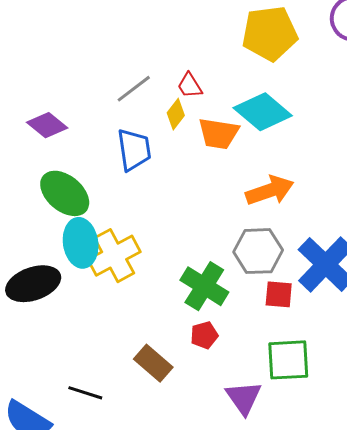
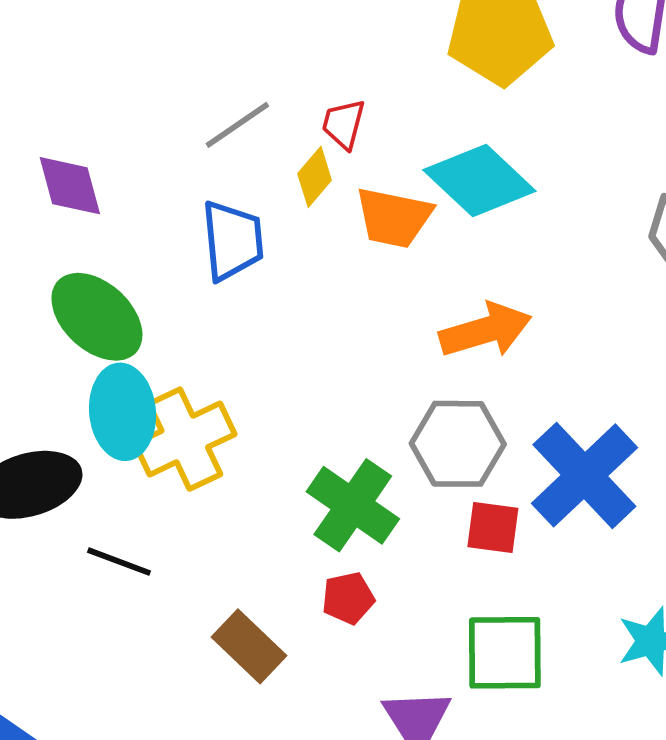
red trapezoid: (190, 86) -> (344, 124), turned 44
purple diamond: (47, 125) -> (70, 186), turned 33
black line: (85, 393) -> (119, 562), moved

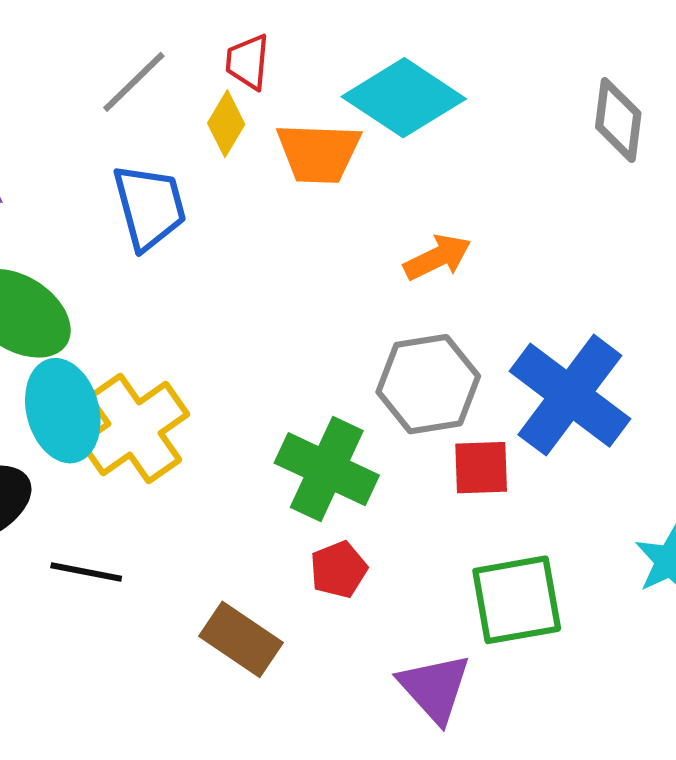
orange arrow: (485, 330) -> (437, 257), size x0.7

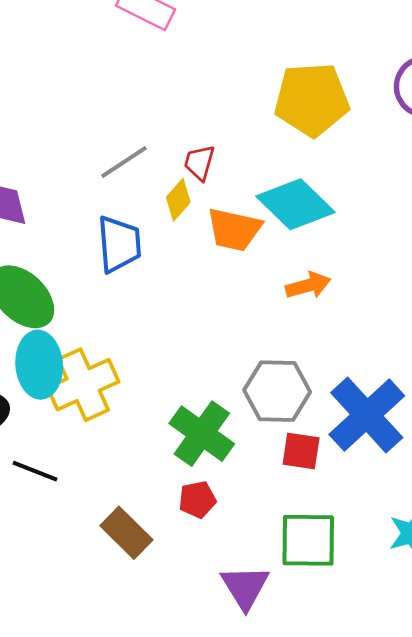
orange arrow: (437, 257) -> (308, 285), moved

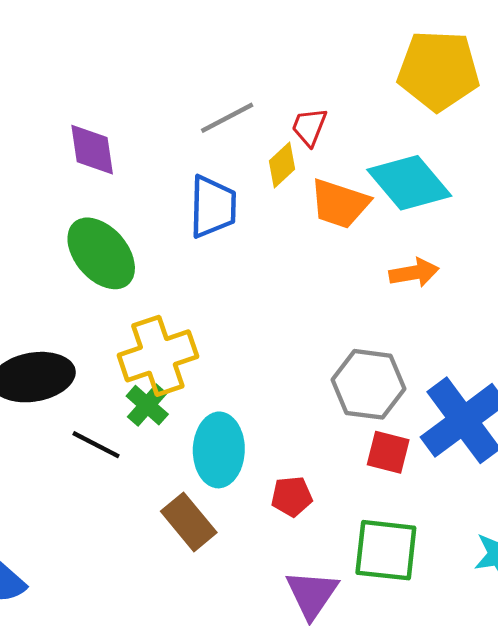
cyan ellipse: (39, 365) -> (219, 450), moved
green cross: (202, 434) -> (147, 405), moved, size x0.6
red pentagon: (197, 500) -> (292, 496), moved

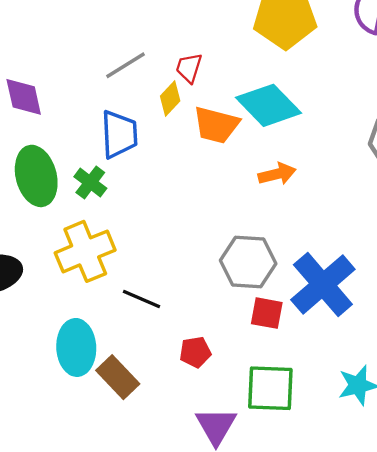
green ellipse: (101, 253) -> (36, 176), turned 30
green cross: (147, 405) -> (90, 182), moved
black line: (96, 445) -> (142, 299), moved
cyan ellipse: (219, 450) -> (76, 347), moved

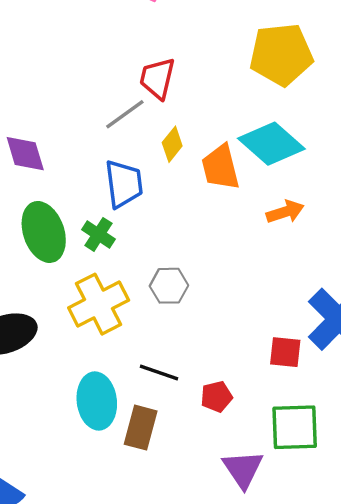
red trapezoid: (189, 68) -> (157, 78), moved, size x1.4
orange trapezoid: (216, 125) -> (220, 167), turned 66
gray hexagon: (248, 262) -> (169, 286), moved, size x0.7
black line: (142, 299) -> (159, 373), moved
brown rectangle: (118, 377) -> (141, 428), turned 63

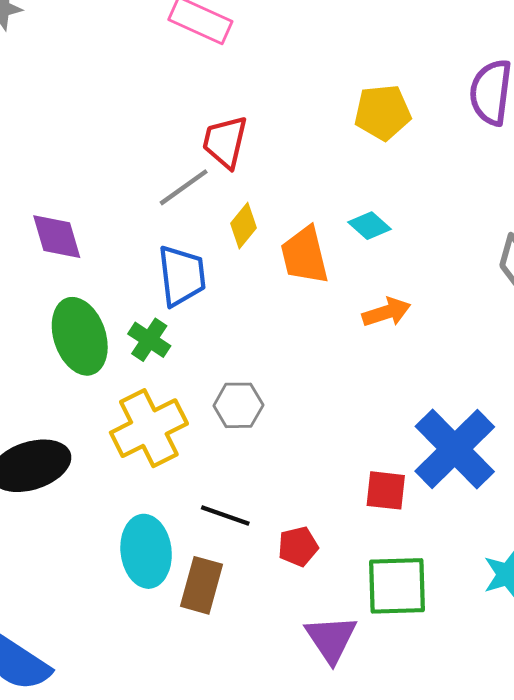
yellow pentagon: (281, 54) -> (383, 112), size x0.7
cyan diamond: (271, 144) -> (369, 226), size x0.5

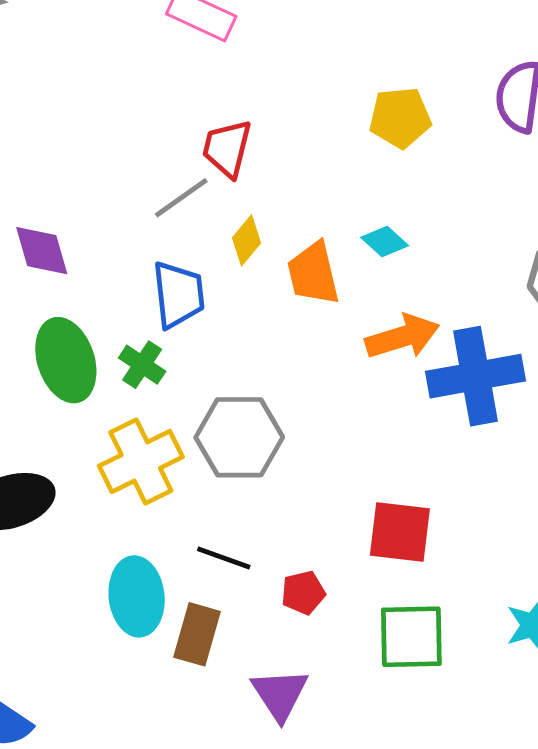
orange arrow: (386, 312) -> (402, 337), size x1.4
gray hexagon: (238, 405) -> (239, 437), size x1.6
blue cross: (455, 449) -> (476, 376), moved, turned 34
red square: (386, 490) -> (400, 532), size x1.4
purple triangle: (331, 639) -> (280, 694), moved

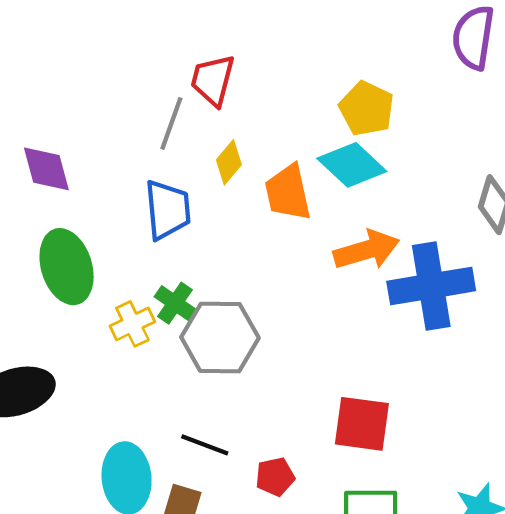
yellow pentagon: (400, 118) -> (367, 109), moved, turned 30
gray line: (181, 198) -> (171, 123), turned -36
cyan diamond: (385, 242) -> (352, 165), size x1.6
green cross: (142, 365) -> (175, 303), moved
yellow cross: (141, 461) -> (132, 324), moved, size x0.6

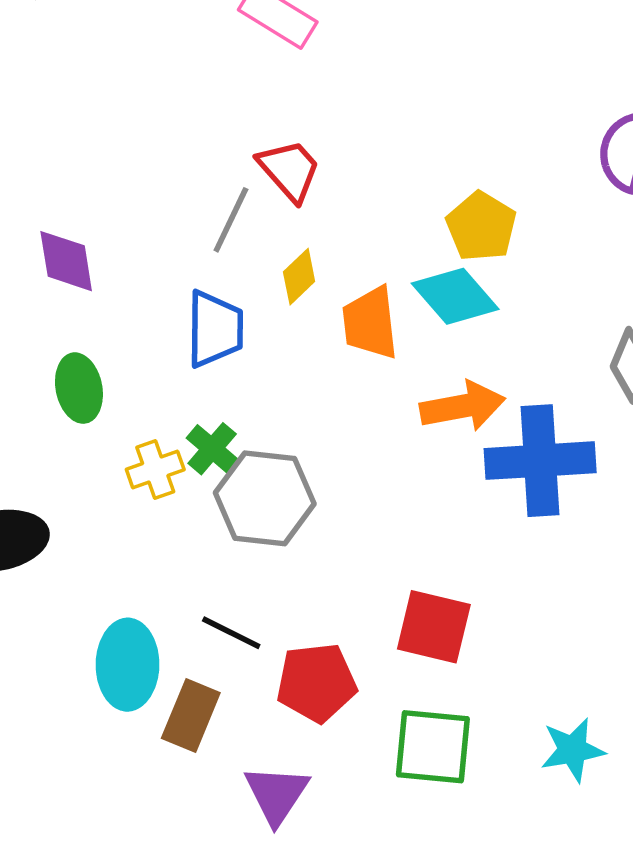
red trapezoid: (213, 80) -> (289, 170), turned 118
green ellipse: (67, 267) -> (79, 388), size x0.7
red pentagon: (275, 477) -> (316, 683), size x1.6

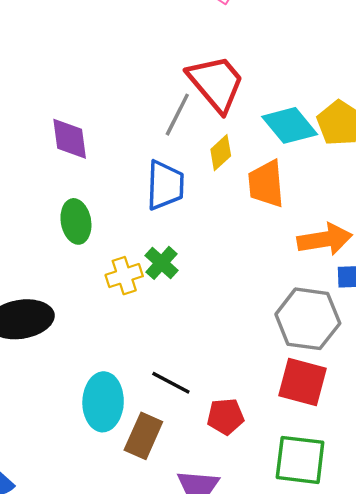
red trapezoid: (289, 170) -> (216, 83), size x1.4
cyan diamond: (455, 296) -> (290, 125), moved
gray hexagon: (265, 498) -> (308, 319), moved
red pentagon: (316, 683) -> (226, 416), size x0.7

